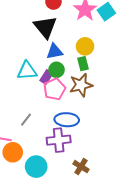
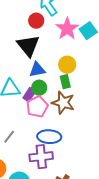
brown star: (81, 85) -> (63, 103), turned 30

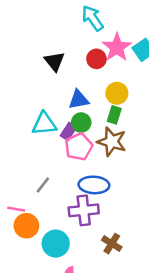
red circle: (36, 21) -> (96, 59), moved
black triangle: (28, 46) -> (54, 61), moved, size x0.7
green rectangle: (65, 82) -> (114, 115), turned 32

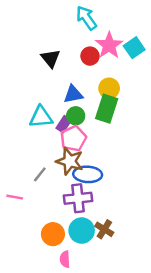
green rectangle: (114, 115) -> (107, 109), size x1.6
brown star: (112, 142) -> (70, 161), moved
orange circle: (26, 226) -> (53, 234), moved
cyan circle: (56, 244) -> (82, 231), moved

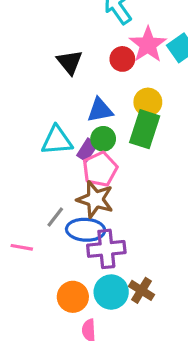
blue ellipse: (88, 174) -> (86, 230), moved

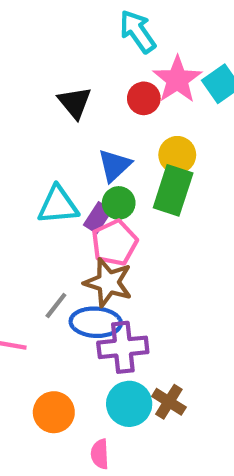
blue triangle: (100, 110) -> (114, 165), turned -32
orange circle: (73, 297) -> (54, 412), moved

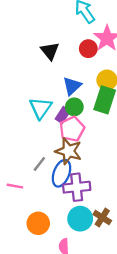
cyan triangle: (58, 205) -> (41, 108), turned -50
blue ellipse: (96, 322) -> (62, 173), turned -72

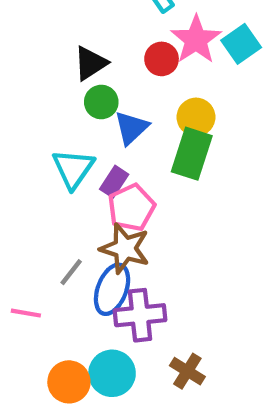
black triangle: (50, 51) -> (90, 63), turned 36
green circle: (74, 107) -> (101, 102), moved
cyan circle: (80, 219) -> (112, 373), moved

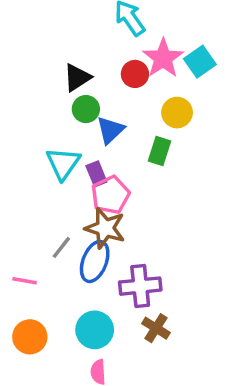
yellow circle: (196, 117) -> (177, 113), moved
green rectangle: (192, 154) -> (159, 151), size x0.7
purple rectangle: (114, 182) -> (96, 174), turned -55
purple cross: (140, 315) -> (140, 286), moved
orange circle: (69, 382) -> (30, 337), moved

